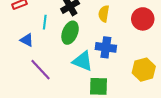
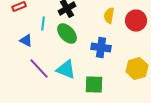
yellow semicircle: (104, 14) -> (109, 16), moved
green ellipse: (70, 33) -> (67, 34), turned -65
cyan triangle: (83, 61) -> (66, 70), moved

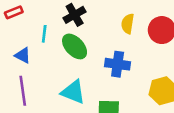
purple line: (39, 68) -> (23, 91), moved, turned 35

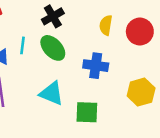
cyan line: (44, 34) -> (23, 45), moved

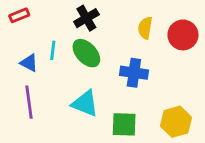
yellow hexagon: (141, 92) -> (176, 122), moved

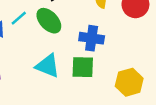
cyan line: (53, 50) -> (19, 18), turned 42
green square: (124, 124) -> (83, 67), moved

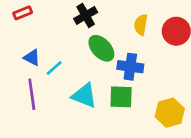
cyan line: (19, 18) -> (54, 68), moved
green ellipse: (49, 21) -> (101, 48), moved

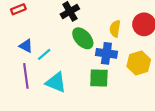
yellow semicircle: (141, 25) -> (115, 29), moved
cyan triangle: (84, 96) -> (56, 82), moved
yellow hexagon: (170, 113) -> (139, 63), moved

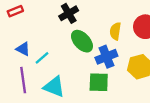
blue cross: (106, 53) -> (106, 57), turned -30

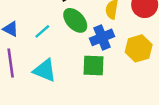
cyan line: (42, 58) -> (42, 31), moved

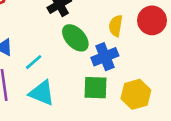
cyan line: (42, 31) -> (34, 62), moved
yellow hexagon: (139, 48) -> (136, 94), moved

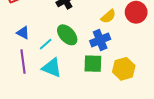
yellow semicircle: (116, 26) -> (108, 16), turned -140
green ellipse: (75, 38) -> (67, 35), moved

